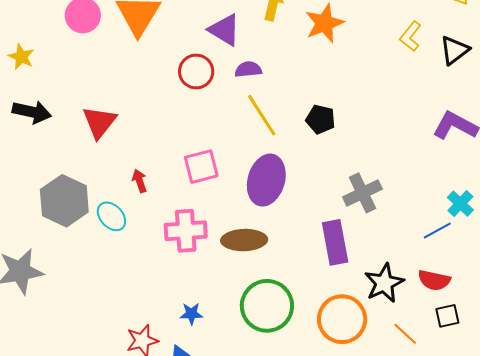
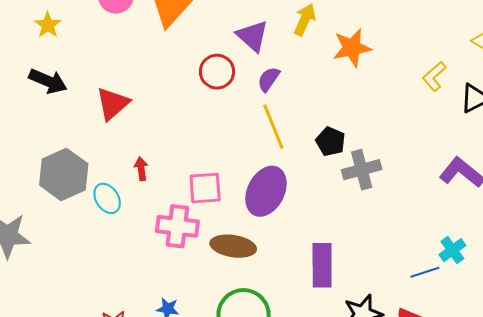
purple semicircle: (248, 69) -> (269, 79), turned -60
pink square: (201, 167) -> (205, 188), moved
gray cross: (362, 193) -> (362, 170), moved

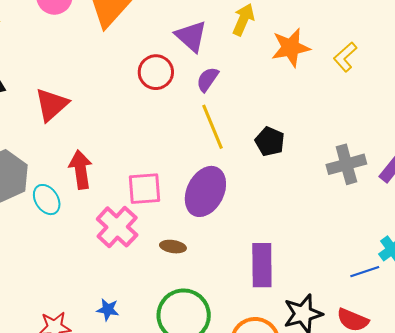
yellow L-shape: (434, 76) -> (345, 57), moved
red arrow: (141, 169) -> (81, 170), size x1.6
gray cross: (362, 170) -> (346, 164), moved
pink cross: (177, 226) -> (117, 227), turned 36
brown ellipse: (233, 246) -> (173, 247), size x0.6

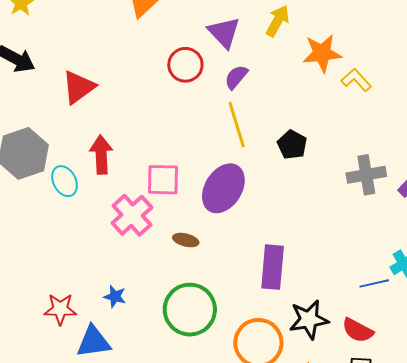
yellow L-shape: (345, 57) -> (356, 80), moved, turned 84

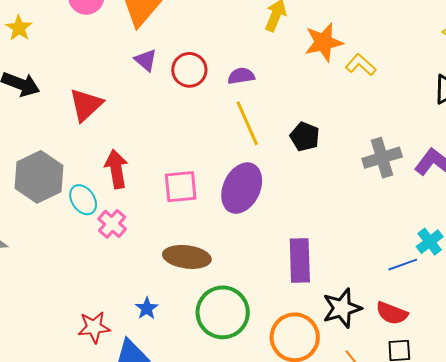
purple triangle: (224, 32) -> (146, 60), moved, size x0.7
purple semicircle: (236, 77) -> (241, 76), turned 48
pink cross: (132, 215) -> (112, 224), moved, size x0.7
brown ellipse: (186, 240) -> (187, 257), moved, size x1.8
blue star: (115, 297) -> (147, 308), turned 30

